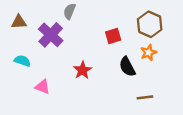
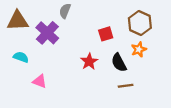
brown triangle: (19, 22) -> (18, 21), size x1.5
red star: (82, 70) -> (89, 61), moved
brown line: (145, 97) -> (126, 86), moved

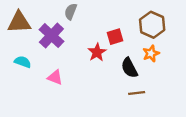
red star: (89, 61) -> (97, 52), moved
pink triangle: (40, 81) -> (55, 77), moved

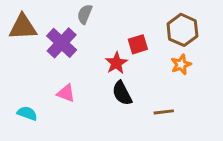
cyan semicircle: (23, 62) -> (27, 113), moved
black semicircle: (129, 68) -> (122, 93), moved

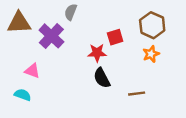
red star: (116, 63) -> (97, 53), turned 30
pink triangle: (66, 93) -> (32, 71), moved

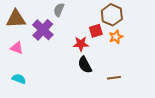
brown hexagon: (152, 25) -> (112, 15), moved
orange star: (151, 54) -> (116, 37), moved
pink triangle: (32, 71) -> (17, 48), moved

